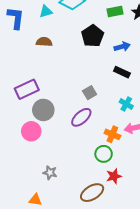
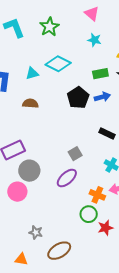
blue arrow: (122, 47) -> (102, 97), moved
red star: (114, 176) -> (105, 228), moved
brown ellipse: (92, 193) -> (59, 251), moved

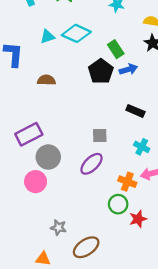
cyan triangle: (32, 73) -> (47, 37), moved
green rectangle: (100, 74) -> (116, 49), moved, turned 70
gray square: (75, 154) -> (100, 136), turned 32

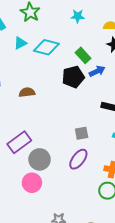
cyan triangle: (47, 37) -> (20, 43), moved
black pentagon: (101, 71) -> (73, 77), turned 30

